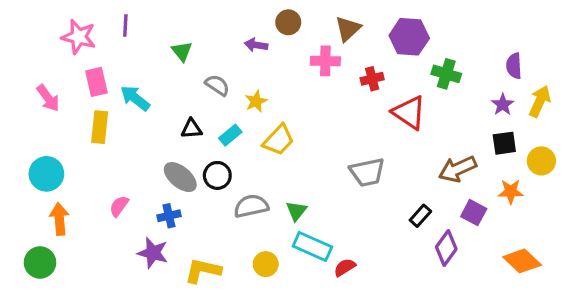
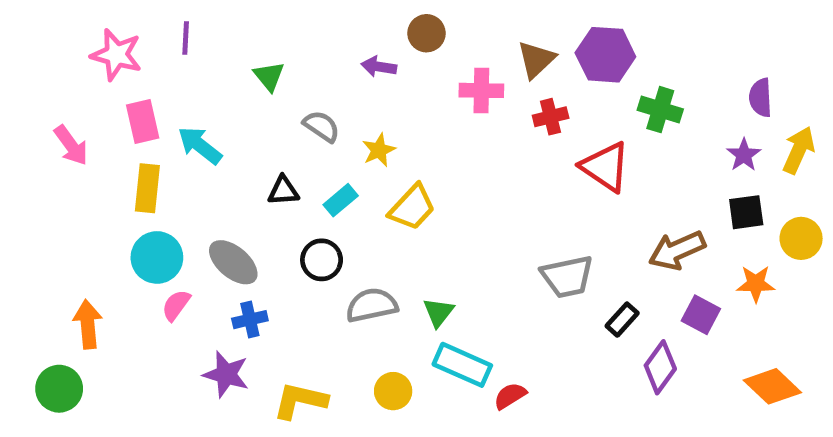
brown triangle: (348, 29) -> (536, 59), moved
gray trapezoid: (367, 172) -> (567, 277), moved
cyan circle: (46, 174) -> (157, 257), moved
gray ellipse: (180, 177) -> (233, 262), moved

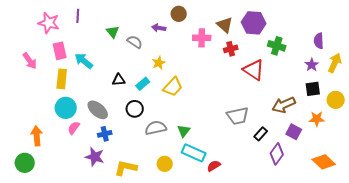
brown triangle: (536, 59) -> (225, 25), turned -36
gray semicircle: (322, 126) -> (135, 42), moved

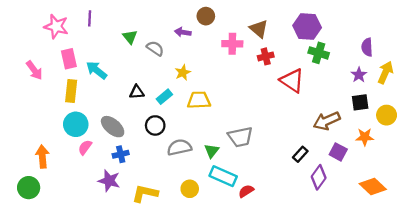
purple hexagon: (254, 23) -> (307, 26), moved
yellow trapezoid: (173, 87) -> (199, 100), turned -135
gray trapezoid: (238, 116) -> (240, 137), moved

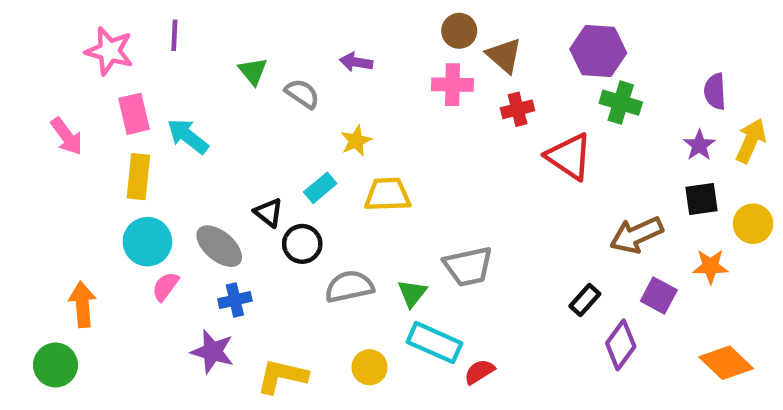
brown circle: (206, 16) -> (459, 31), moved
black triangle: (137, 92) -> (269, 212), moved, turned 42

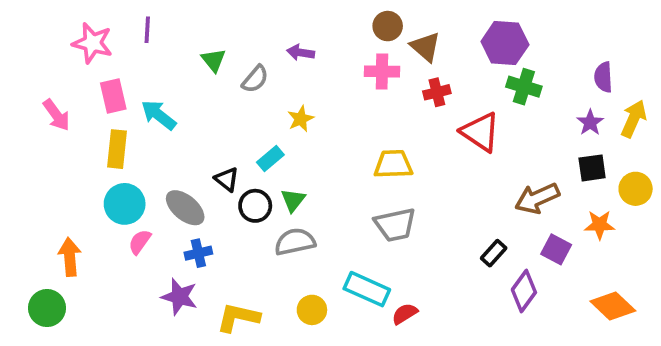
gray semicircle: (302, 94) -> (255, 79), turned 96
yellow trapezoid: (387, 195) -> (393, 164), moved
green triangle: (412, 293) -> (293, 200), moved

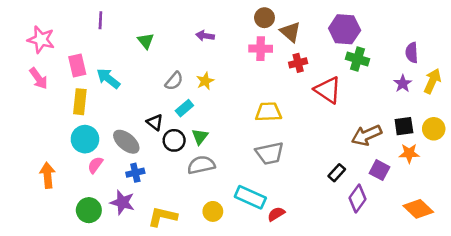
pink star: (92, 43) -> (41, 40), moved
gray semicircle: (255, 79) -> (174, 81), moved
black square: (592, 168) -> (404, 126), moved
green circle: (47, 308) -> (89, 210), moved

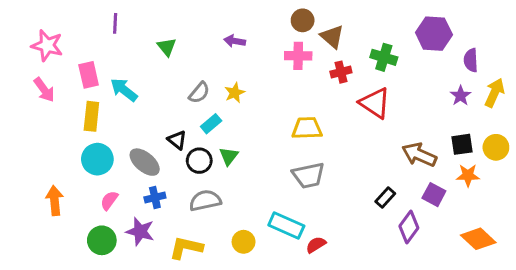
purple hexagon: (345, 29) -> (434, 34), moved
green cross: (357, 59) -> (384, 57), moved
brown arrow: (367, 135) -> (419, 155), turned 48
pink semicircle: (95, 165) -> (109, 200), moved
gray semicircle: (201, 165) -> (205, 200), moved

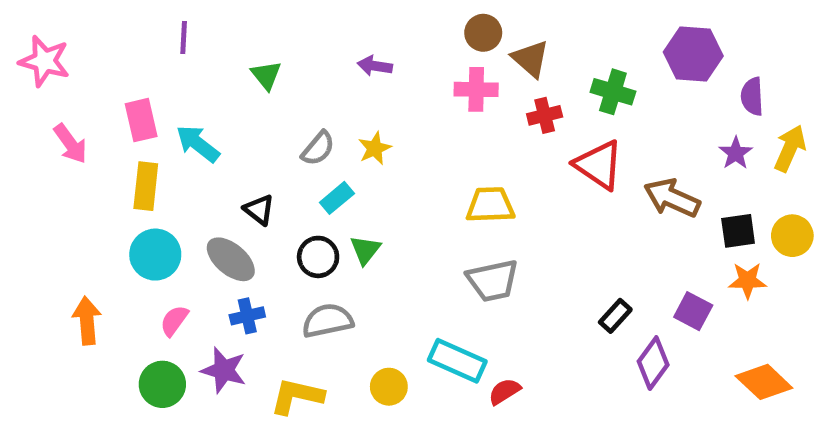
pink star: (47, 45) -> (44, 61), moved
black triangle: (177, 140) -> (259, 210), moved
brown arrow: (419, 155) -> (672, 198), moved

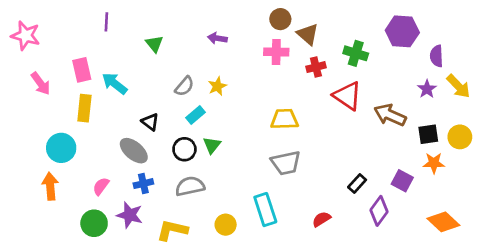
yellow arrow: (790, 148) -> (458, 86), turned 112
cyan circle: (155, 255) -> (61, 148), moved
cyan rectangle: (457, 361) -> (265, 210), turned 48
red semicircle: (504, 391) -> (321, 219), moved

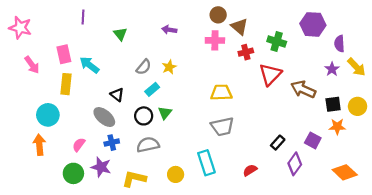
red triangle: (347, 96) -> (270, 74), turned 40

